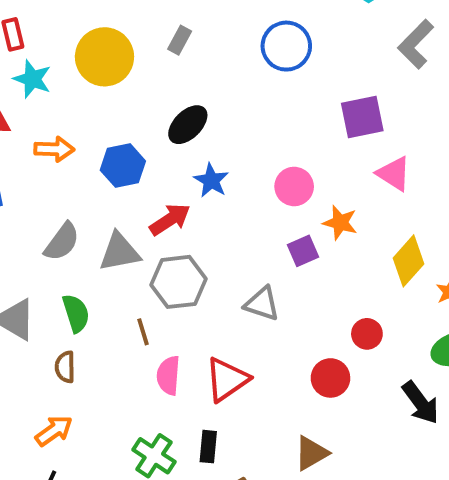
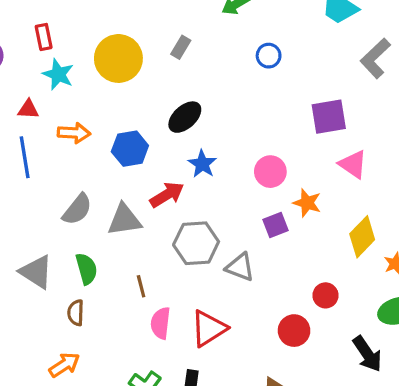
blue circle: (286, 46) -> (269, 56), size x0.6
gray hexagon: (178, 282) -> (196, 243), moved

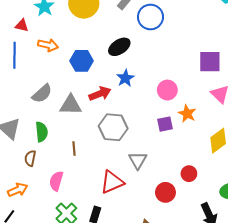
blue circle: (269, 56) -> (150, 17), moved, size x1.6
gray triangle: (240, 267) -> (138, 160), moved, turned 30
pink semicircle: (160, 323) -> (56, 181), moved

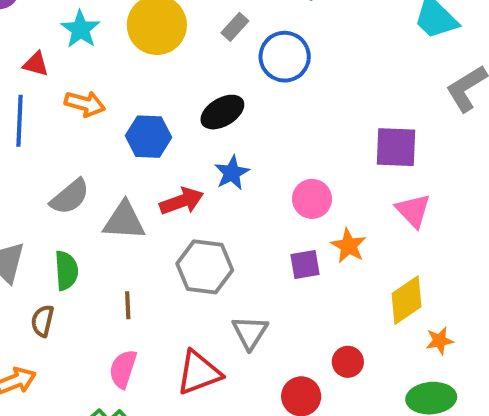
pink semicircle: (56, 181) -> (123, 369), moved

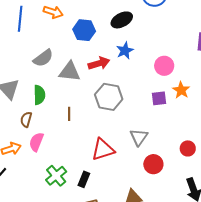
gray triangle: (250, 332) -> (139, 137), moved
red circle: (348, 362) -> (188, 148), moved
pink semicircle: (123, 369) -> (36, 142), moved

